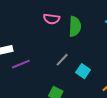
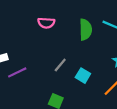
green semicircle: (75, 26) -> (85, 30), moved

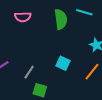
gray line: (60, 65) -> (29, 72), moved

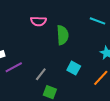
green semicircle: (61, 19) -> (63, 35), moved

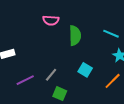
cyan line: (97, 21) -> (111, 34), moved
purple line: (14, 67) -> (25, 80), moved

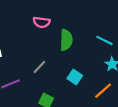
gray line: (51, 75) -> (39, 67), moved

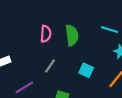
pink semicircle: (42, 22) -> (46, 34), moved, turned -84

